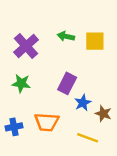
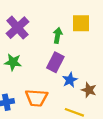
green arrow: (66, 36) -> (58, 35), moved, turned 88

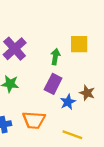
brown star: (89, 90) -> (87, 93), moved

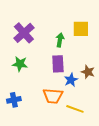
purple rectangle: (53, 84) -> (58, 64), turned -30
orange trapezoid: (34, 120) -> (53, 96), moved

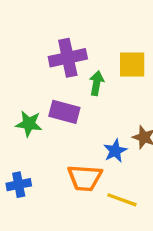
purple cross: (24, 33) -> (68, 58), moved, turned 30
purple rectangle: (58, 64) -> (64, 112), moved, turned -72

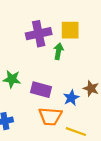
yellow square: (132, 65) -> (70, 30), moved
purple rectangle: (64, 112) -> (41, 90), moved

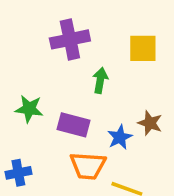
yellow square: (70, 30) -> (143, 48), moved
green arrow: (58, 51) -> (100, 80), moved

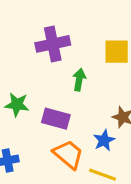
blue star: (120, 137) -> (104, 140), moved
orange trapezoid: (88, 166) -> (68, 154), turned -144

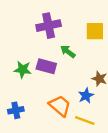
green arrow: (79, 80) -> (68, 52), turned -63
purple rectangle: (56, 119) -> (46, 66), moved

